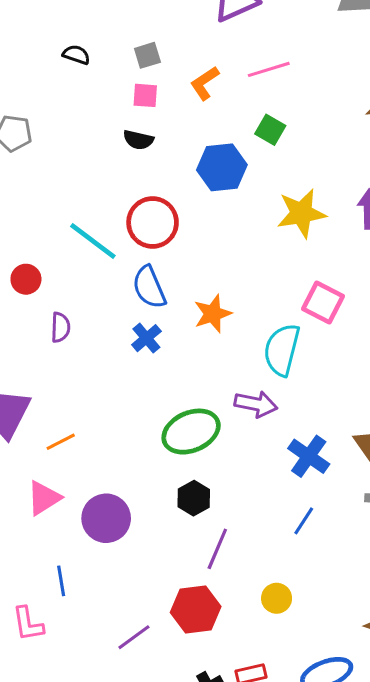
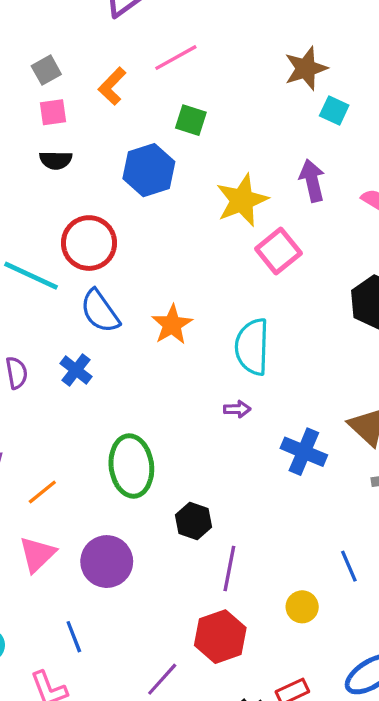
pink square: (323, 302) -> (278, 251), moved, turned 36
blue cross: (146, 338) -> (76, 370), moved
purple arrow: (256, 404) -> (237, 409), size x0.6
green ellipse: (191, 432) -> (131, 466), moved, turned -62
blue line: (304, 521) -> (349, 566), moved, turned -44

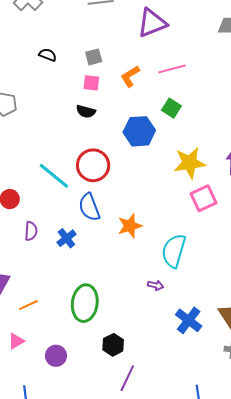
pink triangle: (37, 554) -> (16, 341), size x0.7
purple circle: (107, 562) -> (56, 356), size x0.7

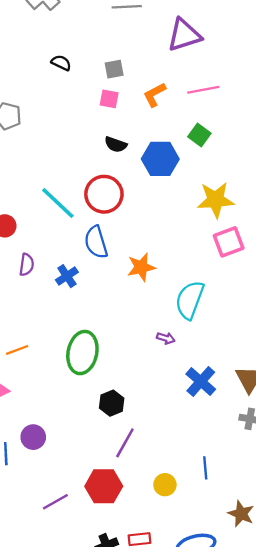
black semicircle: (86, 111) -> (116, 145), moved
purple circle: (56, 356) -> (33, 437), moved

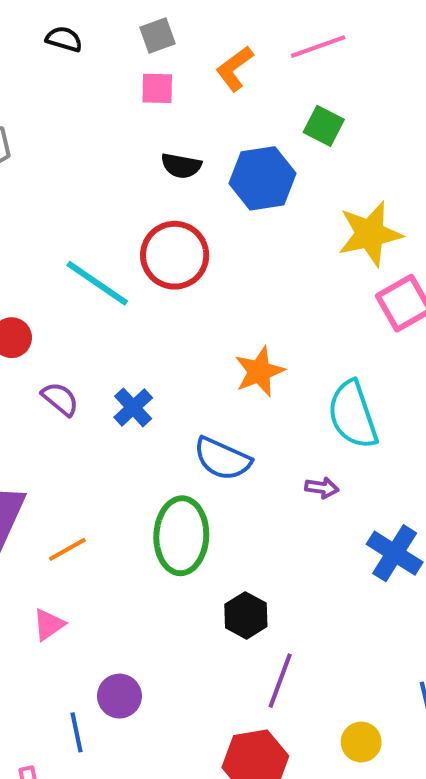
blue semicircle: (96, 242) -> (222, 459), moved, turned -40
purple semicircle: (27, 265) -> (60, 399), turned -50
cyan semicircle: (190, 300) -> (353, 415), turned -30

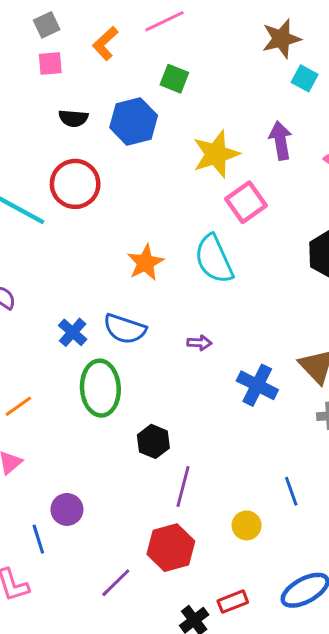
blue cross: (133, 407) -> (73, 332), moved
cyan semicircle: (353, 415) -> (214, 259), moved

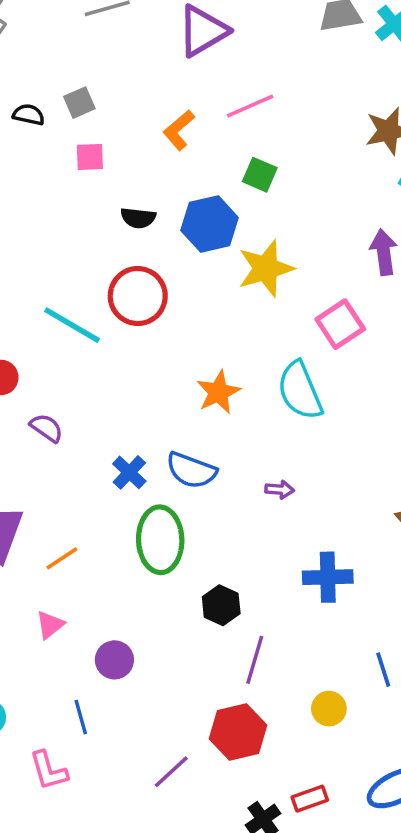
gray square: (47, 25) -> (79, 103), moved
pink square: (50, 64) -> (90, 157), moved
yellow star: (216, 154) -> (266, 268), moved
blue cross: (257, 385) -> (328, 577), moved, turned -30
purple circle: (67, 509) -> (114, 660), moved

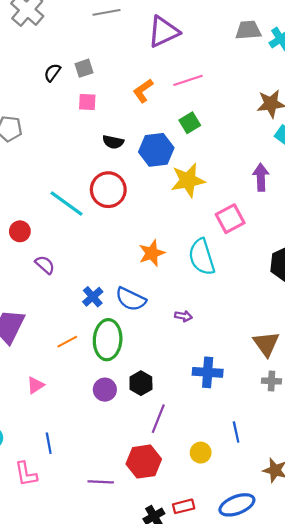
black semicircle: (29, 115) -> (52, 73), turned -72
green square: (260, 175) -> (190, 123), turned 30
orange line: (62, 558) -> (67, 342), moved
purple circle: (114, 660) -> (105, 390), moved
purple line: (171, 772) -> (101, 482), turned 40

